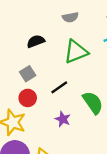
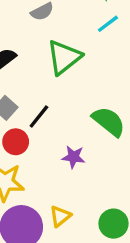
black line: (59, 87) -> (39, 116), moved

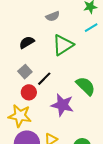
purple star: (73, 157) -> (62, 105), size x1.6

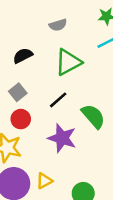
black line: (44, 79) -> (58, 100), moved

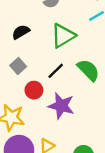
green semicircle: (93, 116) -> (88, 70), moved
red circle: (21, 119) -> (34, 90), moved

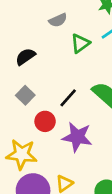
green triangle: (63, 36) -> (80, 43), moved, size x0.7

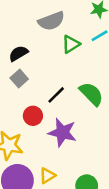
gray semicircle: (58, 20) -> (51, 21), size x1.5
gray square: (25, 95) -> (19, 79), moved

